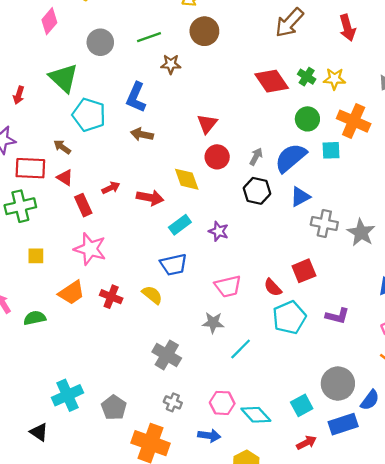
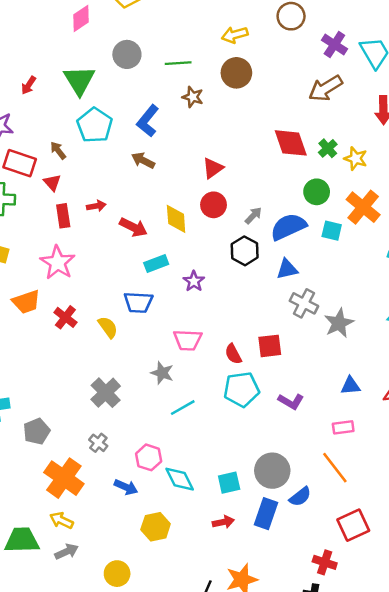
blue rectangle: (343, 424) -> (266, 514), turned -68

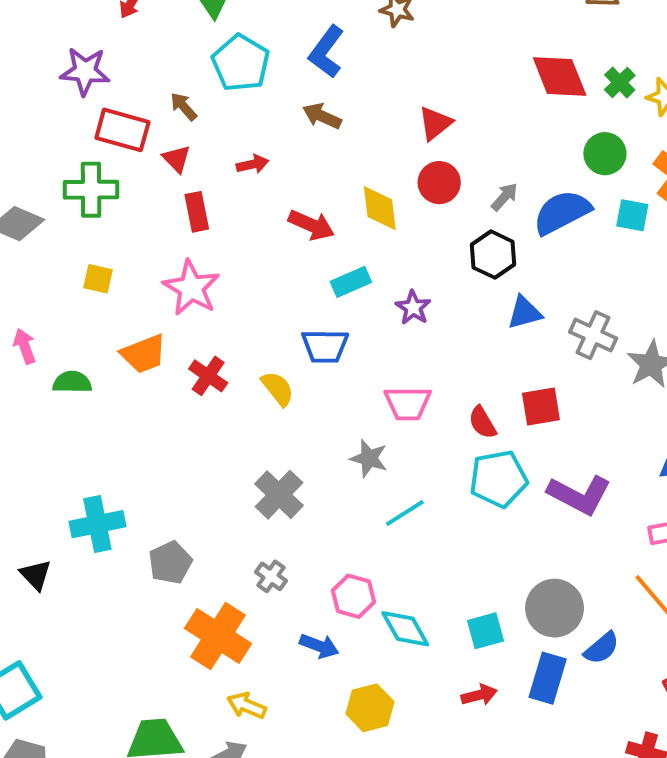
red arrow: (96, 206) -> (253, 164), moved
blue triangle: (287, 269) -> (525, 313), moved
purple L-shape: (291, 401) -> (579, 495), size x1.5
yellow arrow: (61, 520) -> (247, 706), moved

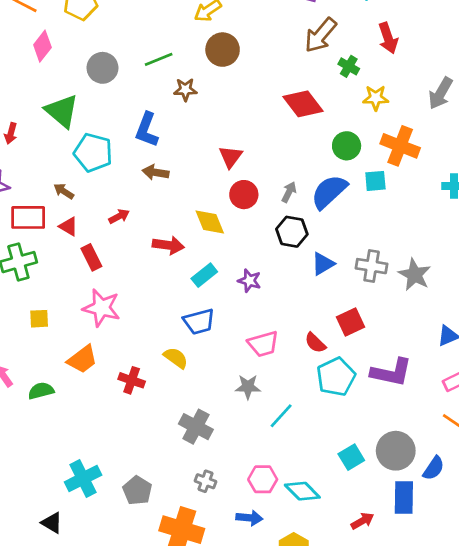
green cross: (620, 82) -> (349, 66), moved
red cross: (208, 376) -> (132, 380), moved
cyan square: (486, 631) -> (351, 457), moved

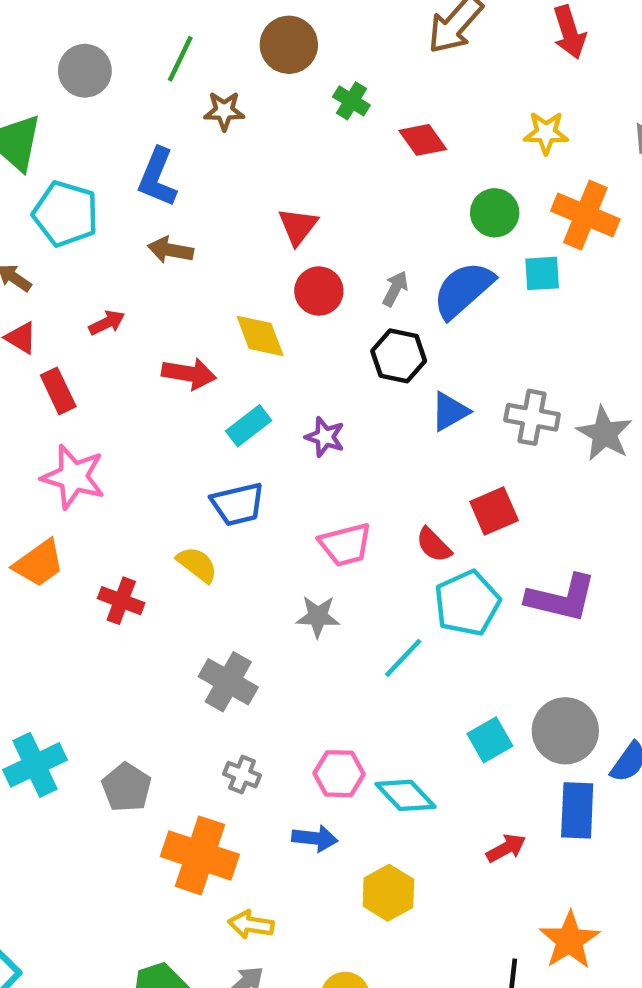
green line: (159, 59) -> (180, 59), turned -44
green cross: (349, 66) -> (351, 101), moved
red diamond: (303, 104) -> (423, 140), size x0.7
cyan line: (281, 416) -> (403, 658), moved

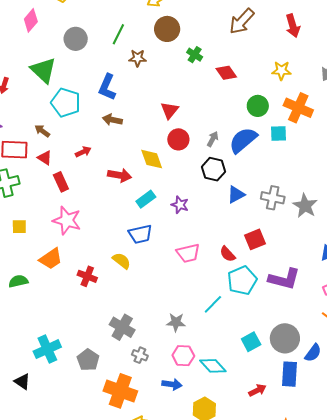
gray star: (318, 616) -> (176, 322), moved
gray cross: (228, 682) -> (122, 327), moved

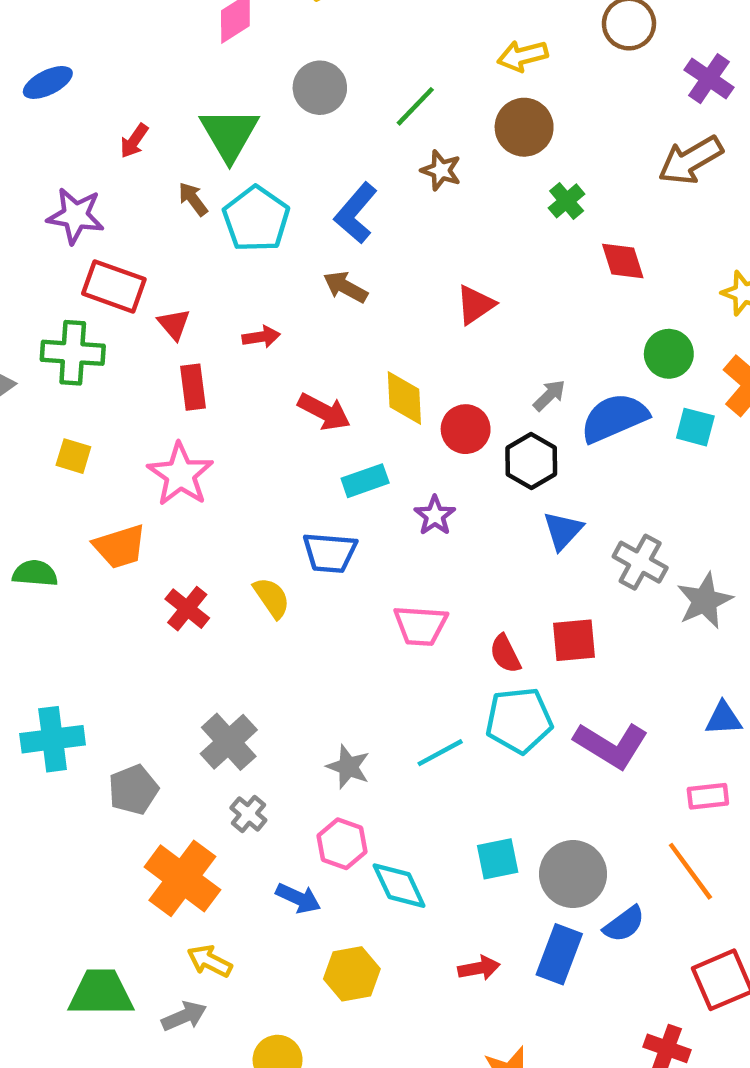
brown arrow: (42, 131) -> (193, 199), moved
red circle: (178, 139) -> (466, 429), moved
blue triangle: (236, 194) -> (563, 531), turned -36

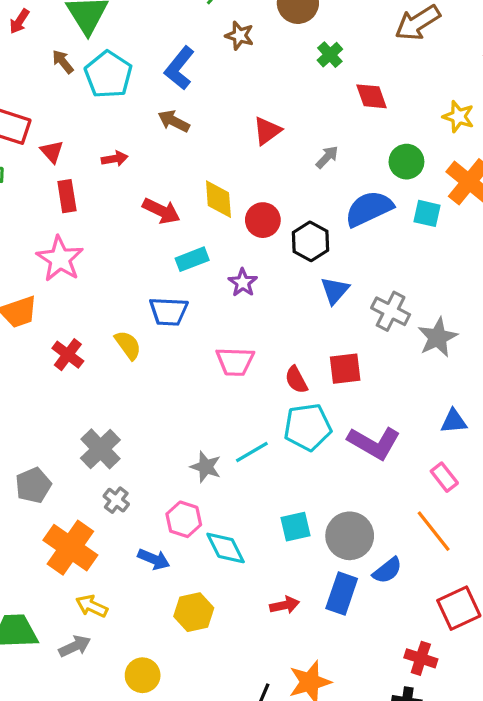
gray arrow: (549, 395) -> (327, 157), moved
gray star: (348, 767) -> (206, 467), moved
pink rectangle: (708, 796) -> (444, 477), turned 60

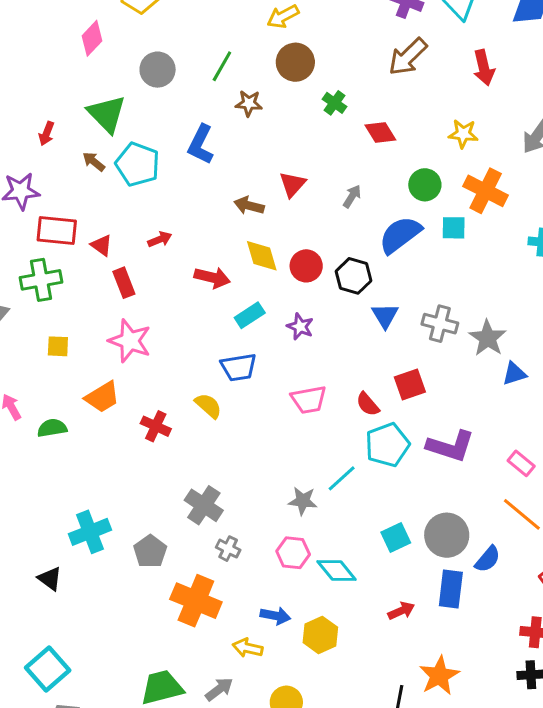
brown arrow: (174, 121) -> (249, 206), moved
blue triangle: (454, 421) -> (514, 374), moved
blue arrow: (154, 559) -> (275, 616), moved
yellow arrow: (92, 606) -> (248, 648), moved

